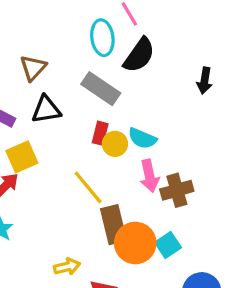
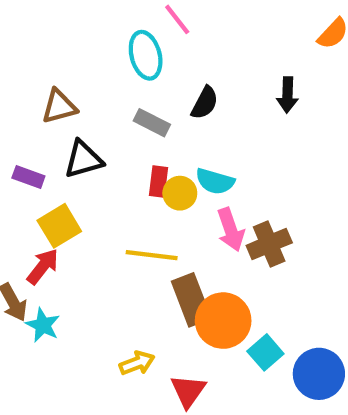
black semicircle: (139, 55) -> (205, 103), moved, size x0.7
brown triangle: (33, 68) -> (59, 106), turned 40
gray rectangle: (101, 89) -> (152, 123), size x0.7
yellow line: (88, 187) -> (152, 255), turned -36
cyan square: (168, 245) -> (265, 352), moved

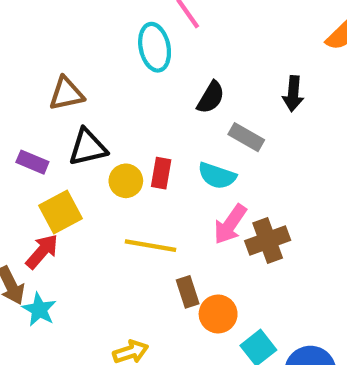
gray rectangle: (152, 123) -> (246, 137), moved
yellow circle: (180, 193) -> (126, 181), moved
pink arrow: (231, 230) -> (230, 224), turned 51
brown rectangle: (191, 300) -> (188, 292), size x0.6
orange circle: (223, 321) -> (218, 314), size x0.7

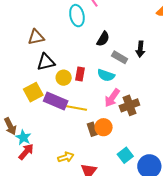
black arrow: (293, 94) -> (140, 49), moved
purple rectangle: (32, 162) -> (56, 101), moved, size x1.6
red arrow: (42, 251) -> (26, 152), moved
orange circle: (218, 314) -> (104, 127), moved

